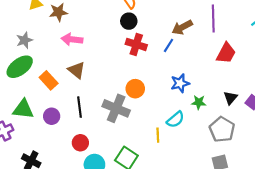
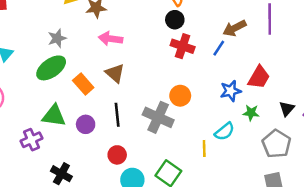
red trapezoid: (226, 53) -> (259, 77), moved

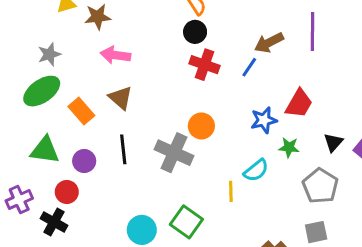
purple cross: (31, 140) -> (19, 200), moved
red circle: (117, 155) -> (67, 192), moved

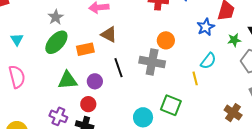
orange rectangle: (81, 111) -> (85, 49), turned -48
green star: (289, 147) -> (234, 40), moved
purple cross: (19, 200) -> (58, 116), turned -30

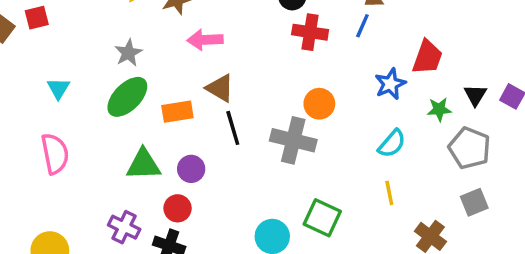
black line: (119, 68) -> (233, 128), moved
yellow line: (195, 78) -> (389, 193), moved

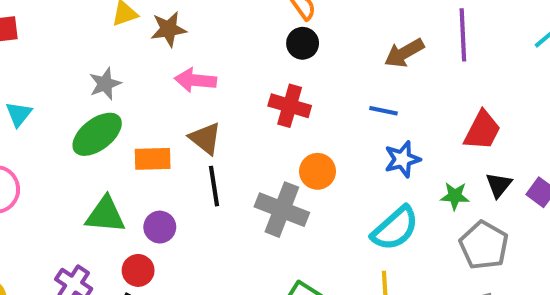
blue line: (362, 26) -> (383, 111), moved, turned 70
red cross: (310, 32) -> (290, 106), moved
red trapezoid: (427, 57) -> (482, 130), moved
cyan semicircle: (392, 144) -> (395, 228), size x1.4

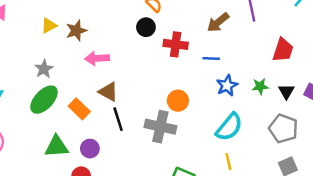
black circle: (303, 43) -> (146, 27), moved
red cross: (290, 106) -> (176, 44), moved
red trapezoid: (482, 130) -> (283, 50), moved
orange rectangle: (153, 159) -> (79, 109), turned 55
green star: (455, 196) -> (260, 86), moved

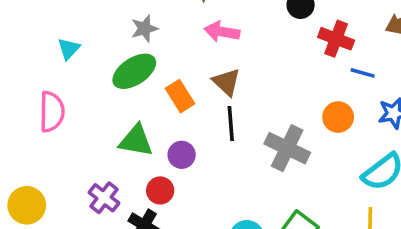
blue line: (211, 59) -> (363, 73), moved
orange circle: (178, 101) -> (338, 117), moved

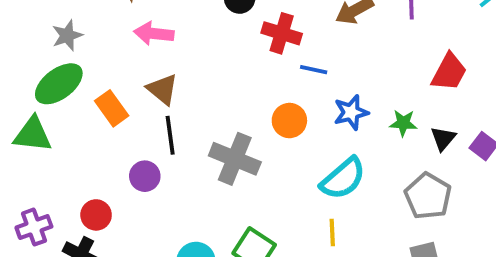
green triangle: (136, 141) -> (33, 134), moved
purple circle: (182, 155) -> (145, 176), moved
purple cross: (104, 198) -> (34, 227), turned 36

